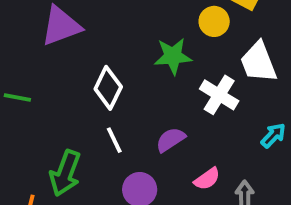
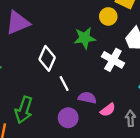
white line: (114, 140) -> (64, 83), moved
purple semicircle: (171, 140) -> (87, 98), moved, turned 48

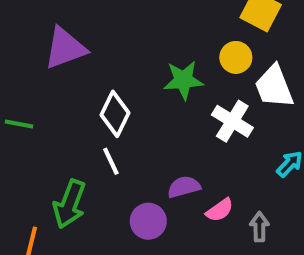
yellow circle: (108, 16) -> (236, 57), moved
white line: (64, 83) -> (111, 161), moved
purple semicircle: (87, 98) -> (184, 187), turned -30

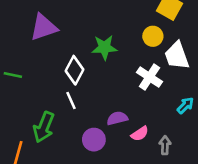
green star: (183, 80) -> (104, 47), moved

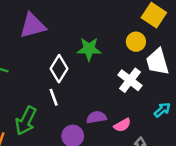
pink semicircle: (140, 134) -> (122, 125), moved

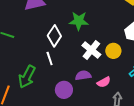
yellow circle: (136, 42) -> (113, 51), moved
white cross: (130, 80) -> (91, 50), moved

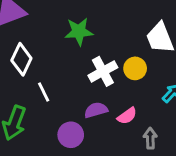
white diamond: (54, 36) -> (21, 59), moved
white cross: (91, 50) -> (103, 71), turned 30

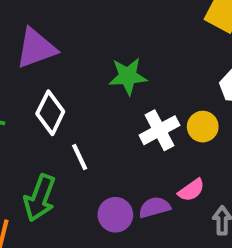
purple semicircle: (96, 110) -> (155, 207), moved

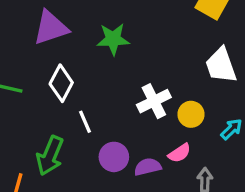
green star: (128, 76) -> (113, 39), moved
yellow circle: (203, 127) -> (191, 114), moved
purple circle: (115, 215) -> (114, 157), moved

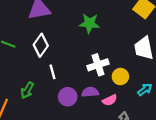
green star: (113, 39) -> (89, 23), moved
green arrow: (50, 156) -> (27, 90), size x0.7
purple semicircle: (148, 167) -> (90, 92), moved

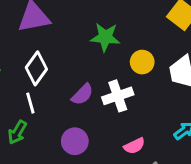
white line: (52, 72) -> (30, 103), moved
yellow circle: (120, 77) -> (142, 62), moved
purple semicircle: (90, 92) -> (82, 94), moved, turned 140

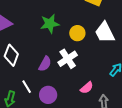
white line: (30, 103) -> (27, 87), moved

